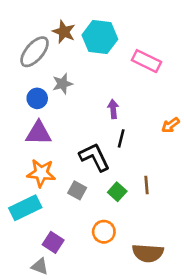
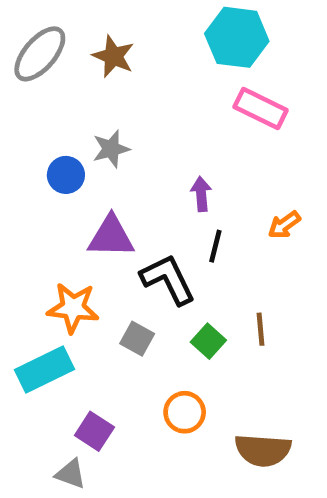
cyan hexagon: (100, 37) -> (237, 37), moved
gray ellipse: (35, 52) -> (40, 54), moved
orange arrow: (171, 125) -> (284, 225), moved
purple triangle: (39, 133) -> (111, 237), moved

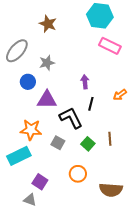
gray ellipse: (40, 54) -> (17, 51), moved
blue circle: (66, 175) -> (28, 82), moved

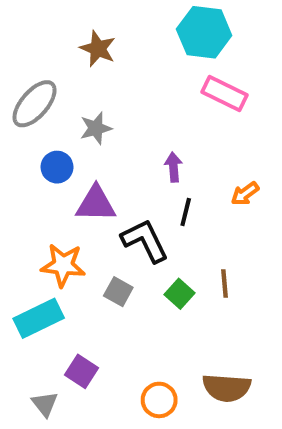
orange circle: (78, 174) -> (159, 400), moved
gray triangle: (30, 200) -> (45, 404), moved, turned 32

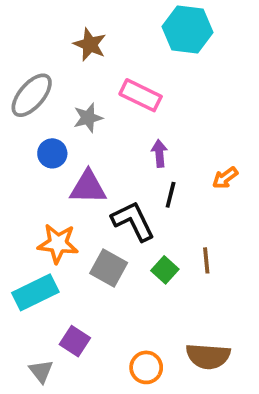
pink rectangle: (225, 94) -> (141, 95), moved
gray square: (118, 292) -> (109, 268), size x1.4

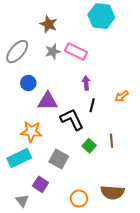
gray star: (88, 118) -> (53, 52), moved
gray square: (109, 268) -> (59, 159), moved

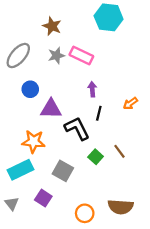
brown line: (111, 141) -> (119, 151), turned -32
gray triangle: (22, 201) -> (12, 204), moved

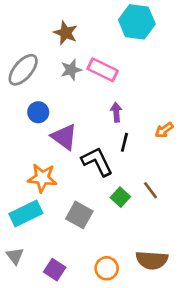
purple triangle: (51, 109) -> (64, 137), turned 35
purple square: (43, 198) -> (55, 270), moved

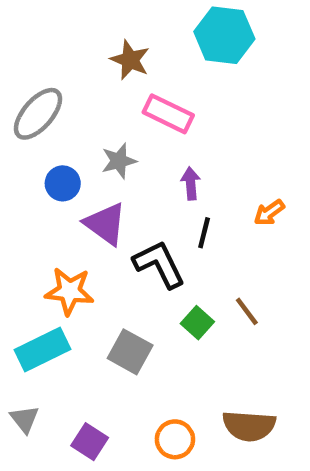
brown star: (66, 33) -> (130, 60), moved
gray star: (71, 70) -> (119, 161), moved

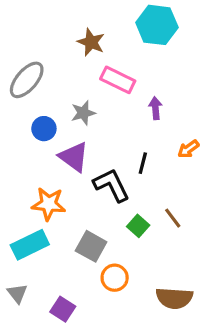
purple arrow: (191, 183) -> (155, 108), moved
orange circle: (175, 439) -> (115, 278), moved

